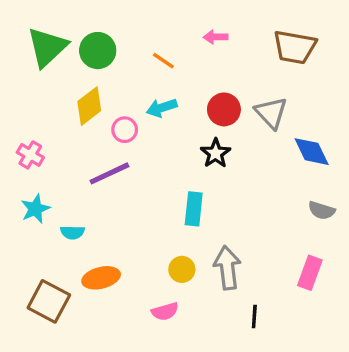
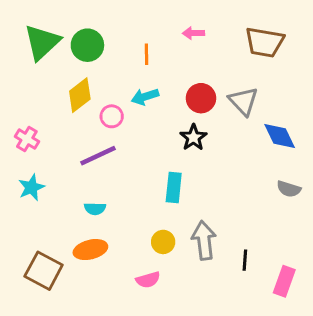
orange line: (163, 61) -> (146, 54), turned 55
cyan semicircle: (72, 232) -> (95, 209), moved
pink rectangle: (310, 273) -> (284, 281), moved
black line: (254, 317) -> (245, 260), moved

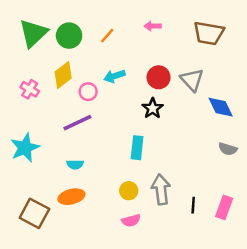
orange line: (146, 54) -> (107, 36), moved, turned 42
pink cross: (27, 139) -> (30, 89), moved
cyan star: (31, 187) -> (25, 148), size x1.4
pink semicircle: (148, 280) -> (131, 221), moved
pink rectangle: (284, 281) -> (224, 207), moved

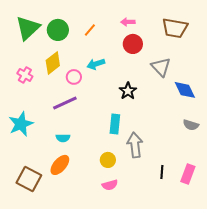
red circle: (159, 77) -> (133, 44), moved
gray arrow: (161, 189) -> (135, 145), moved
orange ellipse: (71, 197) -> (60, 165), turned -35

